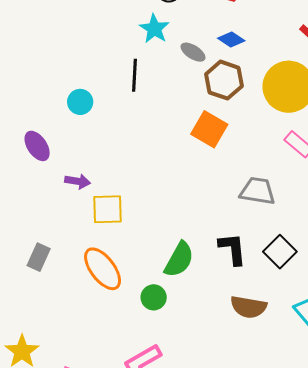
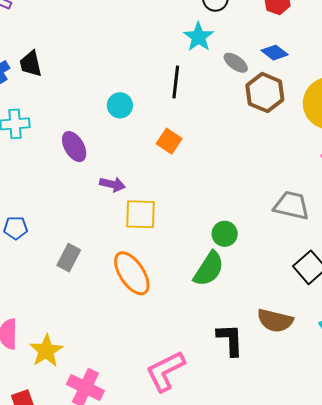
orange square: (209, 129) -> (169, 141), moved, size x0.7
black L-shape: (232, 249) -> (230, 340), moved
green circle: (154, 297) -> (225, 234), moved

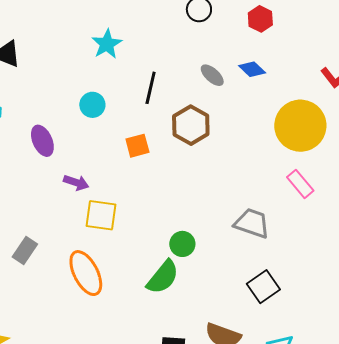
cyan star: (199, 37) -> (107, 44), moved
brown hexagon: (265, 93) -> (191, 125), moved
orange square: (169, 141) -> (137, 146), turned 35

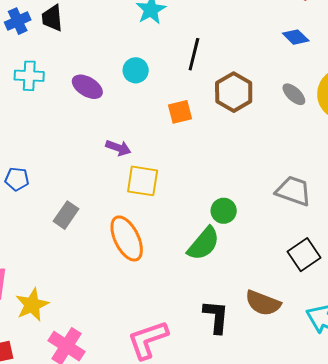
gray ellipse: (212, 75) -> (294, 94), moved
purple ellipse: (42, 141) -> (87, 87), moved, turned -36

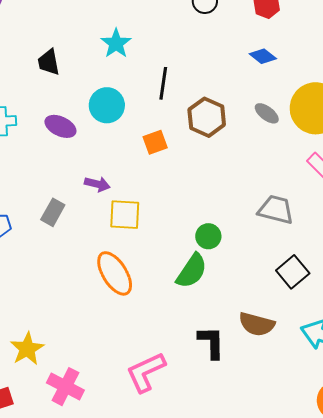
black trapezoid: (52, 18) -> (49, 62), moved
cyan circle: (136, 70) -> (107, 105), size x1.4
gray rectangle: (66, 215) -> (53, 212), moved

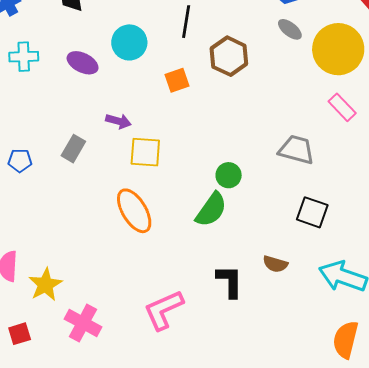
gray ellipse: (267, 113) -> (290, 29), moved
black square: (293, 272) -> (312, 212), turned -32
brown semicircle: (257, 324) -> (275, 264), size x0.7

